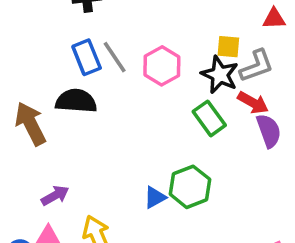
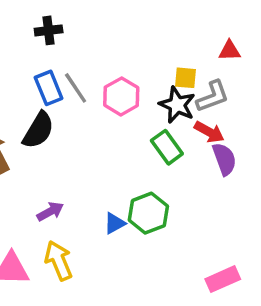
black semicircle: (76, 101) -> (38, 130), turned 117
purple arrow: (55, 196) -> (50, 211), moved

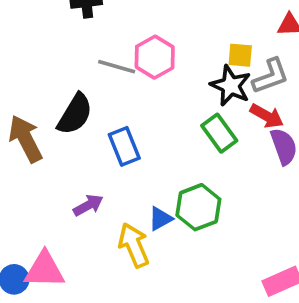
blue rectangle: (49, 88) -> (124, 146), moved
gray line: (76, 88) -> (117, 67), turned -40
pink hexagon: (121, 96) -> (155, 57), moved
yellow arrow: (59, 261) -> (134, 245), moved

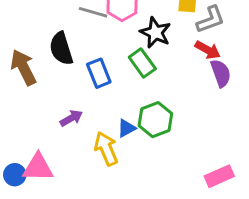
black star: (231, 86) -> (155, 33), moved
black semicircle: (75, 114) -> (61, 49), turned 132
green rectangle: (219, 133) -> (142, 63), moved

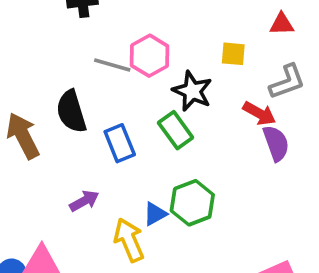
gray L-shape: (211, 20) -> (287, 82), moved

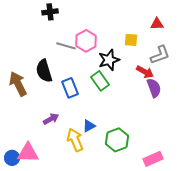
black star: (192, 91) -> (109, 60), turned 30
green hexagon: (192, 203) -> (117, 140), moved

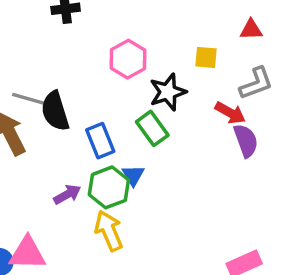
gray line: (66, 46) -> (29, 99), moved
blue triangle: (89, 126) -> (133, 175), moved, turned -32
green hexagon: (117, 140) -> (109, 187), moved

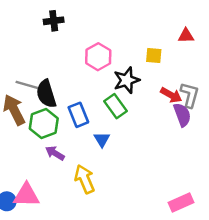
gray L-shape: (256, 83) -> (190, 95), moved, turned -55
green hexagon: (109, 187) -> (44, 123), moved
purple arrow: (67, 194) -> (55, 153), turned -120

